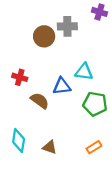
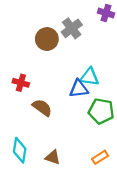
gray cross: (67, 26) -> (72, 28), turned -36
blue triangle: (62, 86) -> (79, 89), moved

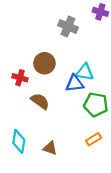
gray cross: (72, 28) -> (68, 26), turned -30
brown circle: (47, 39) -> (45, 63), moved
orange rectangle: (100, 157) -> (94, 139), moved

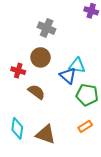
gray cross: (68, 26) -> (47, 28), moved
blue triangle: (75, 83) -> (68, 76), turned 48
brown triangle: (50, 148) -> (46, 134), size x1.5

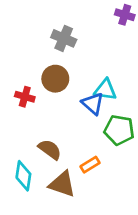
brown semicircle: (36, 92) -> (50, 149), moved
orange rectangle: (85, 126) -> (90, 165), moved

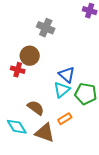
brown circle: (55, 79) -> (30, 56), moved
cyan triangle: (105, 90) -> (62, 90), moved, turned -48
cyan diamond: (23, 176) -> (17, 127), turned -40

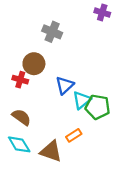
blue triangle: (67, 75) -> (65, 85), moved, turned 36
cyan triangle: (62, 90) -> (82, 100), moved
brown semicircle: (36, 108) -> (21, 117), moved

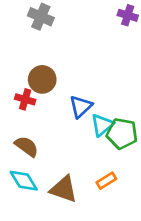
gray cross: (52, 32) -> (41, 17), moved
orange rectangle: (74, 135) -> (106, 181), moved

